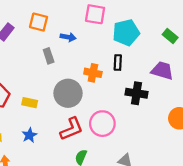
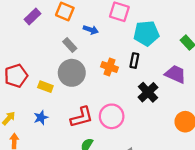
gray rectangle: (49, 56) -> (70, 45), turned -32
gray circle: (68, 93) -> (72, 73), moved
black cross: (136, 93) -> (148, 92), turned 30

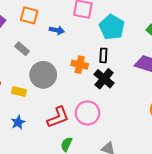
cyan pentagon: (146, 33) -> (112, 27), turned -30
gray rectangle: (70, 45) -> (22, 49), moved
black cross: (148, 92) -> (104, 79), moved

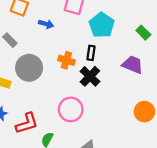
red L-shape: (58, 117) -> (27, 123), moved

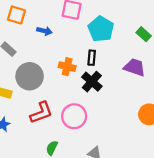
red L-shape: (27, 123) -> (41, 113), moved

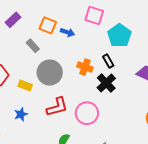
orange square: (16, 15) -> (48, 25), moved
black rectangle: (92, 58) -> (108, 61), turned -40

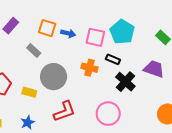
pink square: (94, 15) -> (95, 37), moved
black rectangle: (108, 61) -> (113, 59), turned -32
black cross: (106, 83) -> (125, 82), moved
pink circle: (87, 113) -> (108, 114), moved

